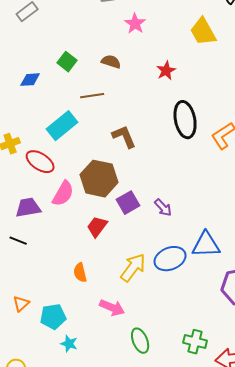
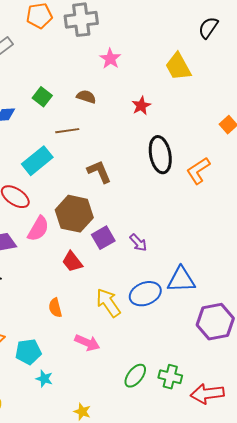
red trapezoid: (97, 227) -> (72, 262), turned -75
yellow arrow: (133, 268) -> (108, 303), turned -72
green ellipse: (140, 341) -> (135, 376), moved, turned 60

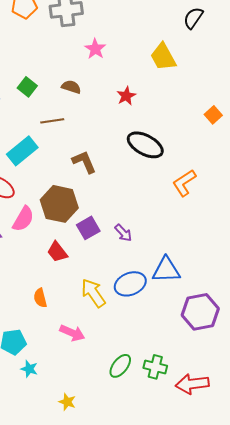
black ellipse: (160, 155) -> (145, 145), turned -51
orange L-shape: (198, 171) -> (184, 183), moved

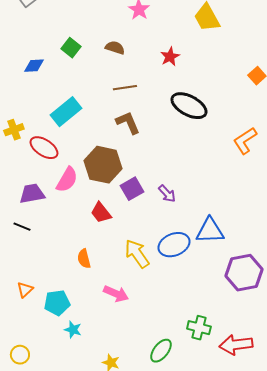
brown line: (52, 121) -> (125, 88), moved
orange L-shape: (184, 183) -> (245, 141), moved
green ellipse: (120, 366) -> (161, 351), moved

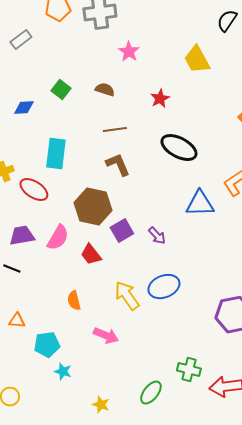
cyan rectangle: (66, 112) -> (56, 154), turned -44
pink semicircle: (67, 180) -> (58, 238), moved
blue triangle: (210, 231) -> (200, 204), moved
orange triangle: (25, 290) -> (17, 321), moved, turned 48

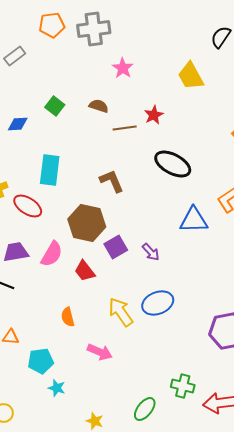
brown line: (115, 130) -> (125, 128), moved

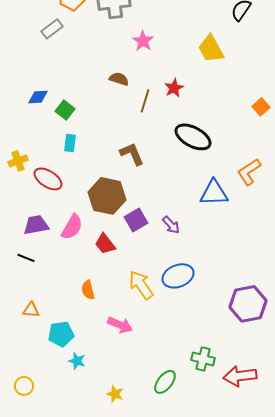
gray rectangle: (15, 56) -> (52, 29), moved
green square: (55, 106) -> (65, 110), moved
brown line: (125, 128) -> (145, 101), turned -65
cyan rectangle: (50, 170) -> (70, 143), size x0.6

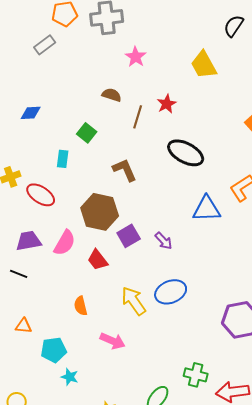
green square: (65, 110) -> (87, 133), moved

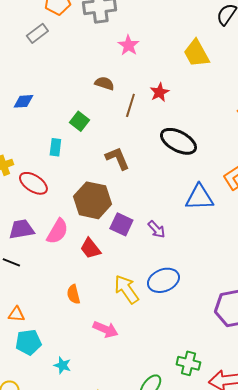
purple square: (129, 236) -> (121, 224), turned -35
cyan pentagon: (54, 350) -> (28, 342), moved

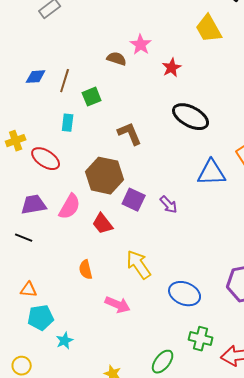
pink star: (128, 45) -> (141, 45), moved
brown line: (130, 105) -> (65, 81), moved
green square: (79, 121) -> (92, 97), turned 30
blue ellipse: (163, 280) -> (185, 294), moved, turned 44
cyan star: (62, 365) -> (65, 341), moved, turned 30

